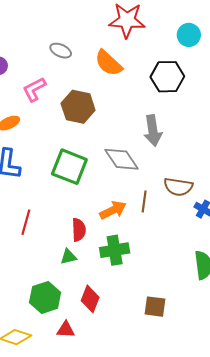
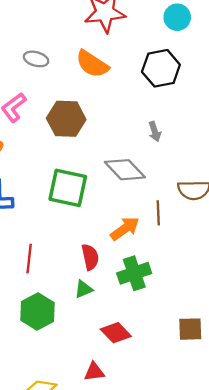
gray arrow: (153, 131) -> (155, 132), size x0.6
green hexagon: (45, 297) -> (37, 311), moved
red diamond: (90, 299) -> (116, 333), turned -56

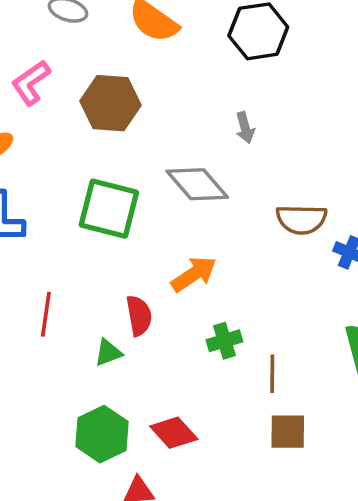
brown line: (158, 213) -> (272, 374), moved
green cross: (134, 273) -> (224, 341), moved, size x0.7
green triangle: (84, 289) -> (108, 353), moved
green hexagon: (37, 311) -> (102, 434), moved

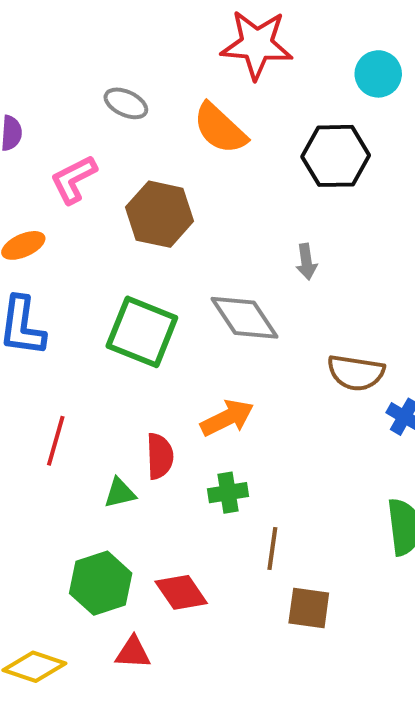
green cross: (224, 341) -> (228, 493), moved
brown line: (272, 374) -> (272, 548), moved

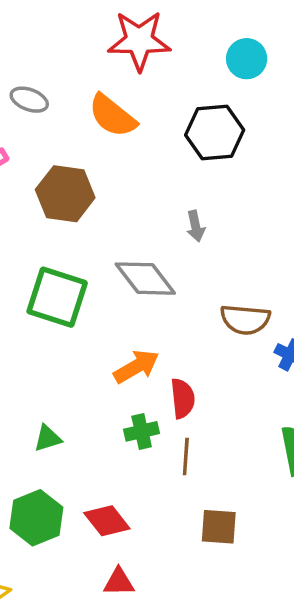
red semicircle: (160, 456) -> (183, 398), moved
brown line: (272, 548) -> (186, 457), moved
red triangle: (133, 653) -> (119, 582), moved

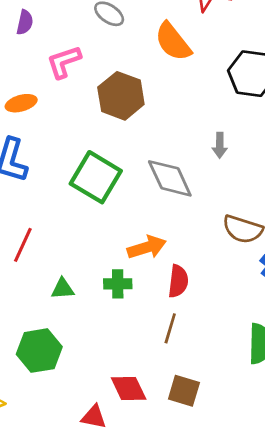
green cross: (142, 431) -> (118, 284), moved
red diamond: (107, 521) -> (129, 389), moved

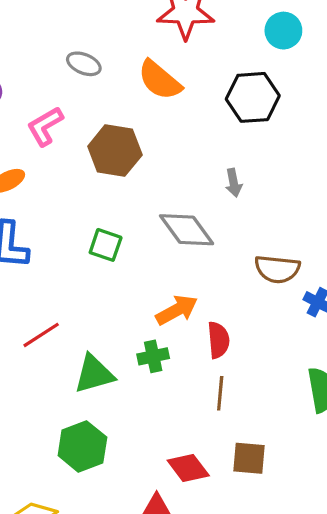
green square: (96, 177) -> (106, 245), size x0.6
red line: (23, 245) -> (41, 335), turned 44
green triangle: (63, 289) -> (94, 374), size x1.6

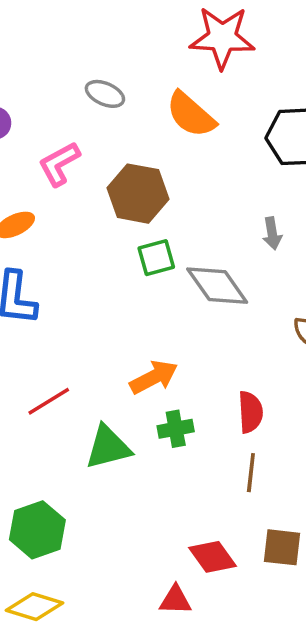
green square: (106, 245) -> (156, 258), moved, turned -36
orange arrow: (177, 310) -> (154, 377), moved
green hexagon: (82, 446) -> (37, 530), moved

